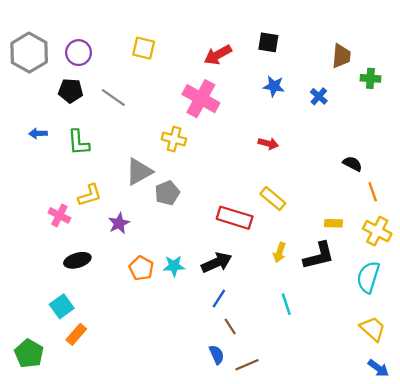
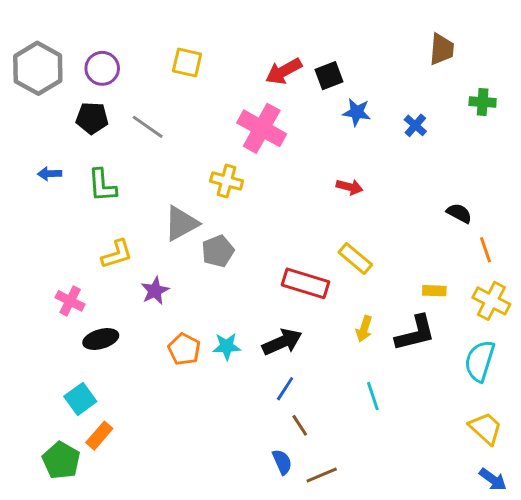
black square: (268, 42) -> (329, 76), moved, turned -30
brown trapezoid: (341, 56) -> (442, 49), moved
pink cross: (59, 215) -> (70, 301), moved
green pentagon: (29, 354) -> (61, 460), moved

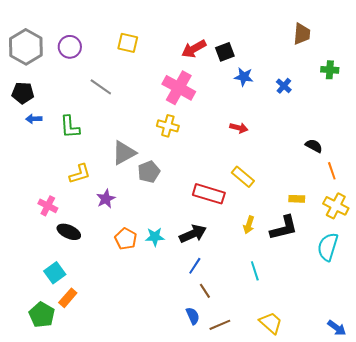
black pentagon: (92, 118) -> (23, 93), moved
yellow cross: (227, 181) -> (168, 126), moved
black ellipse: (101, 339) -> (69, 232), turned 40
yellow trapezoid: (486, 428) -> (271, 323), moved

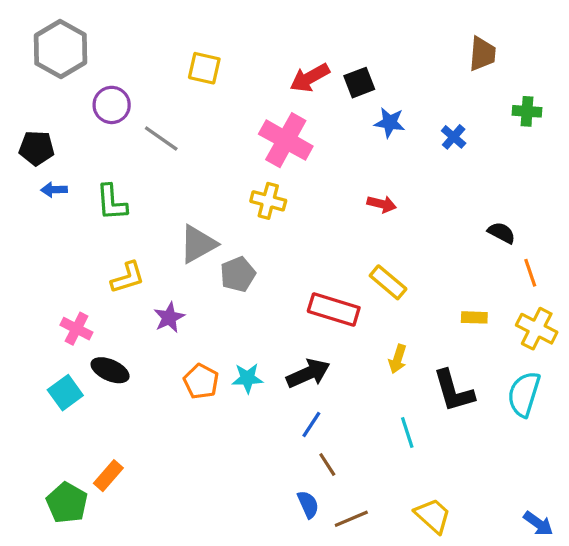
gray hexagon: (26, 47) -> (61, 49), moved
purple circle: (70, 47) -> (112, 105), moved
black L-shape: (284, 228) -> (454, 391), moved, turned 88
cyan square: (55, 273) -> (65, 393), moved

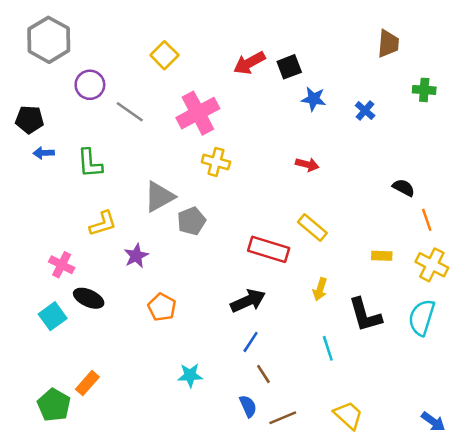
yellow square: (204, 68) -> (164, 55), turned 32
pink cross: (286, 140) -> (198, 113), moved, turned 33
cyan star: (247, 378) -> (190, 375), moved

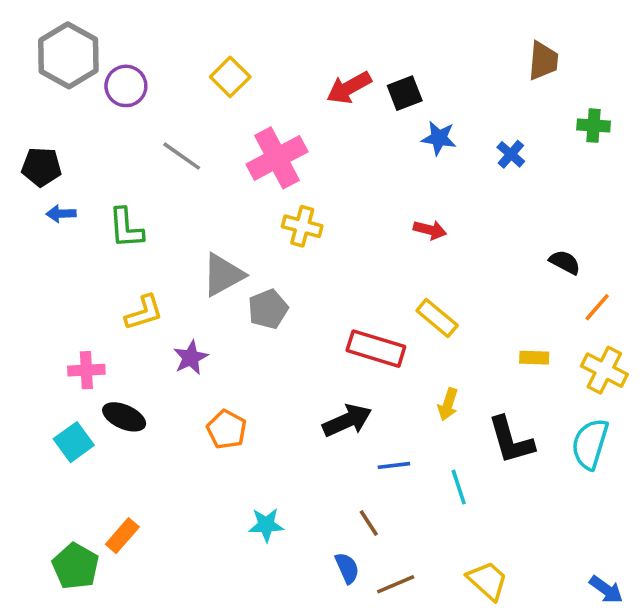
purple circle: (90, 85) -> (126, 86), moved
orange line: (427, 220) -> (597, 307), turned 60
pink cross: (62, 265) -> (86, 370), turned -30
blue line: (251, 342) -> (394, 465), moved, turned 50

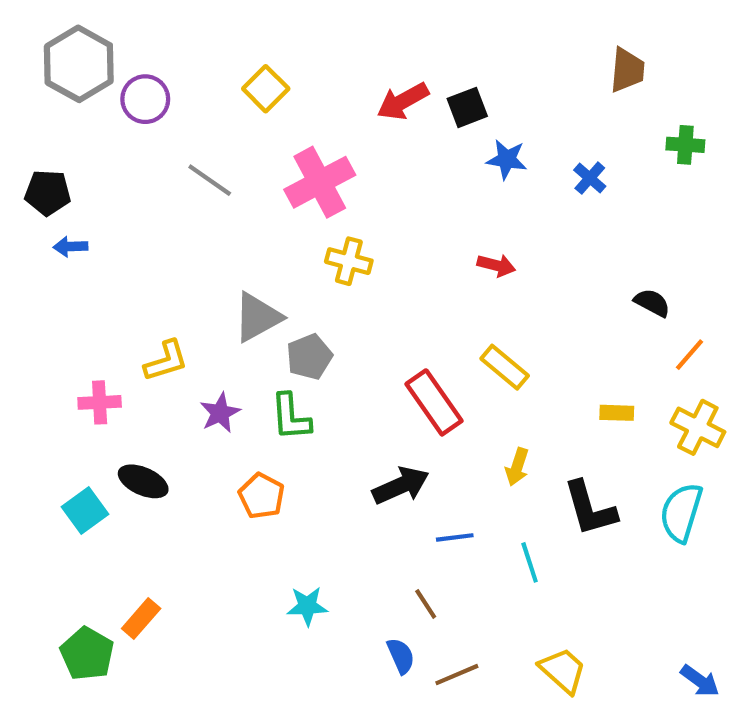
green L-shape: (126, 228) -> (291, 417), moved
red rectangle: (376, 349) -> (434, 402), turned 38
pink cross: (86, 370) -> (100, 402), moved

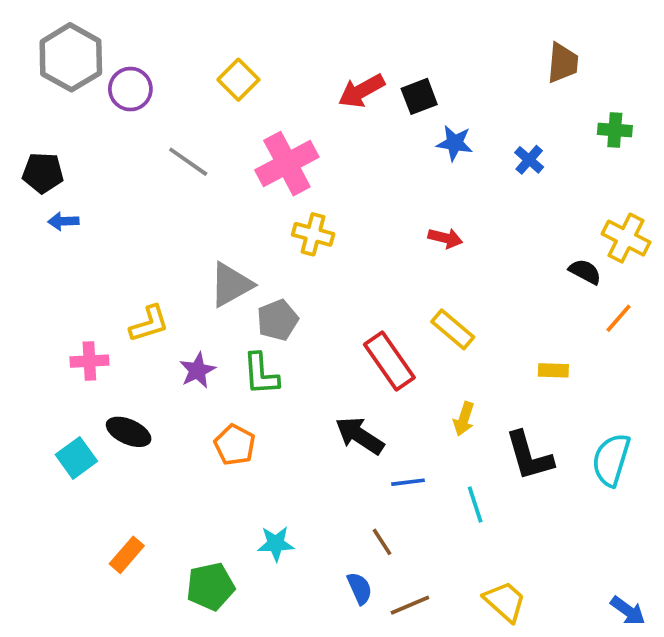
yellow cross: (698, 427) -> (626, 238), moved
black arrow: (401, 486) -> (360, 436), turned -123
green pentagon: (87, 654) -> (211, 586), moved, turned 30

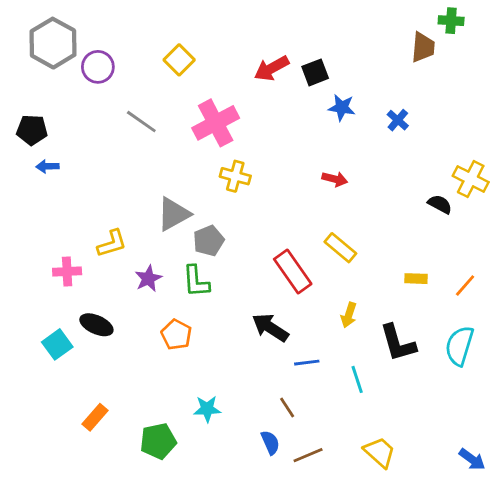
green cross: (615, 130) -> (451, 21), moved
orange line: (619, 318) -> (465, 286), moved

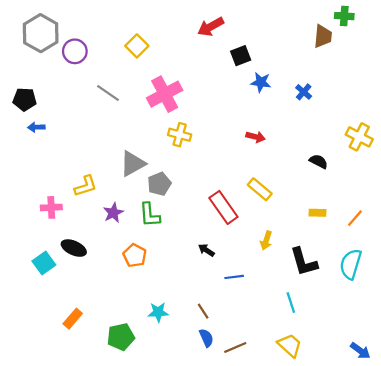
red arrow: (272, 68) -> (211, 27), moved
black semicircle: (440, 204) -> (319, 161), moved
black arrow: (270, 328) -> (206, 250), size x0.6
cyan line: (357, 379) -> (291, 303), moved
brown line: (287, 407) -> (203, 311), moved

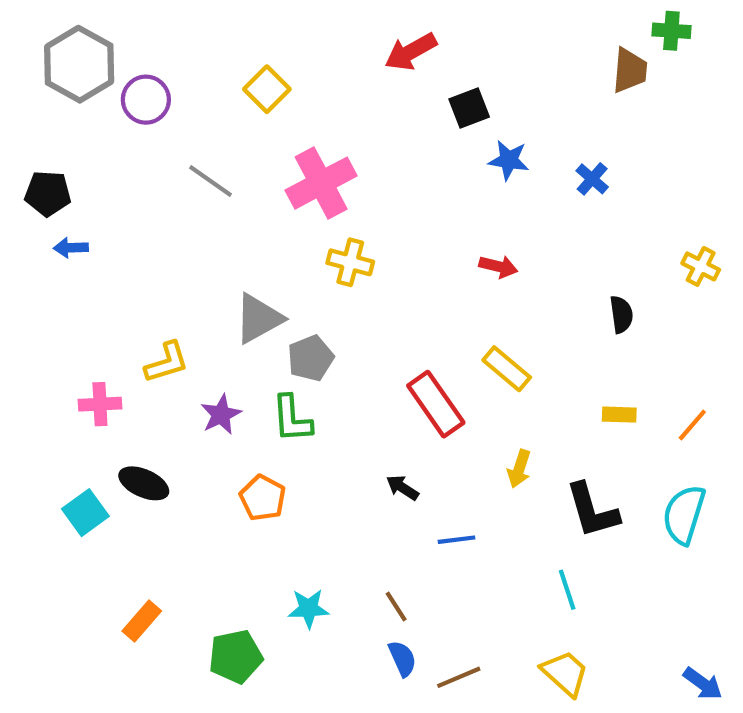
yellow cross: (359, 137) -> (701, 266), size x0.7
black semicircle: (319, 161) -> (621, 314), turned 54

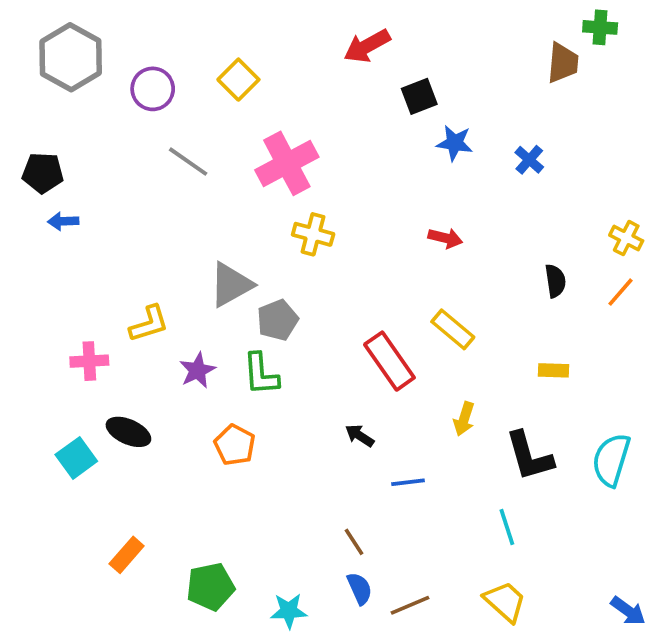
purple circle: (146, 100) -> (153, 89), moved
orange line: (692, 425) -> (621, 292), moved
cyan star: (309, 609) -> (289, 611), moved

